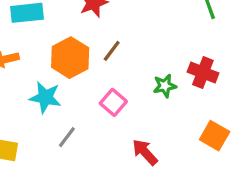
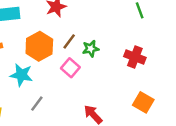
green star: (165, 86) -> (91, 49), moved
pink square: (113, 102) -> (70, 68), moved

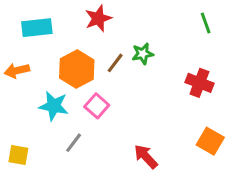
green star: (91, 49) -> (143, 54), moved
pink square: (70, 68) -> (97, 106), moved

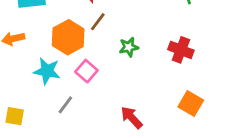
green star: (143, 54) -> (129, 47), moved
brown line: (115, 63) -> (98, 22), moved

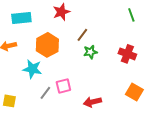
brown line: (98, 22) -> (82, 35), moved
pink square: (86, 71) -> (63, 86), moved, turned 35
red arrow: (132, 118) -> (92, 102), turned -60

